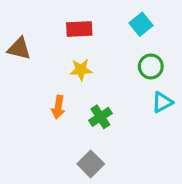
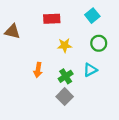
yellow star: (81, 70) -> (65, 45), moved
cyan triangle: (162, 102) -> (90, 70), moved
gray square: (91, 164) -> (65, 97), moved

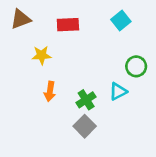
brown triangle: (12, 32) -> (21, 19), moved, turned -35
green circle: (99, 43) -> (136, 66), moved
yellow star: (65, 45) -> (42, 55), moved

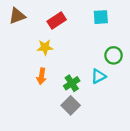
cyan square: (121, 20) -> (101, 17), turned 35
red rectangle: (68, 25) -> (57, 21), turned -30
yellow star: (42, 55) -> (45, 47), moved

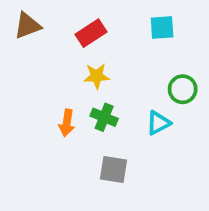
yellow star: (45, 47) -> (97, 76), moved
green cross: (72, 83) -> (104, 117), moved, turned -35
gray square: (71, 105) -> (113, 170), turned -36

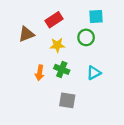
brown triangle: (27, 26) -> (26, 34), moved
green circle: (183, 89) -> (86, 37), moved

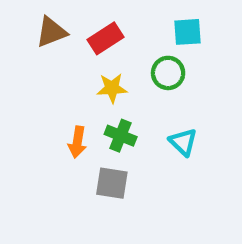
brown triangle: (26, 34) -> (51, 32), moved
cyan triangle: (94, 73) -> (183, 142), turned -48
gray square: (67, 100) -> (112, 183), moved

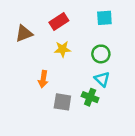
brown triangle: (51, 32) -> (24, 34), moved
green circle: (168, 73) -> (101, 54), moved
green cross: (121, 136) -> (90, 97), moved

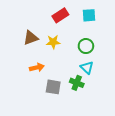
red rectangle: (59, 22) -> (60, 15), moved
brown triangle: (24, 34) -> (31, 38), moved
orange arrow: (43, 79) -> (37, 68), turned -112

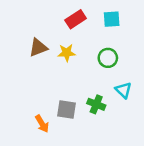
orange arrow: (37, 68) -> (42, 124), moved, turned 72
cyan triangle: (87, 68) -> (123, 90), moved

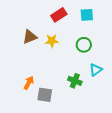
cyan triangle: (123, 90) -> (96, 70), turned 40
gray square: (67, 109) -> (45, 95), moved
orange arrow: (42, 124) -> (29, 83), moved, turned -120

